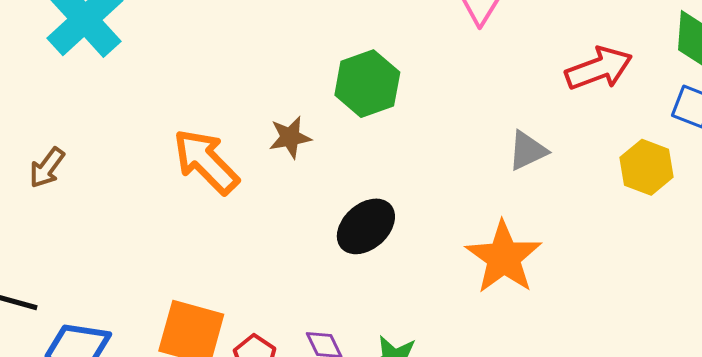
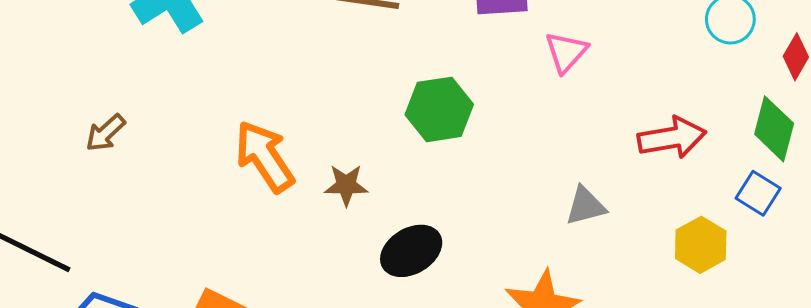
brown star: (290, 137) -> (346, 185), moved

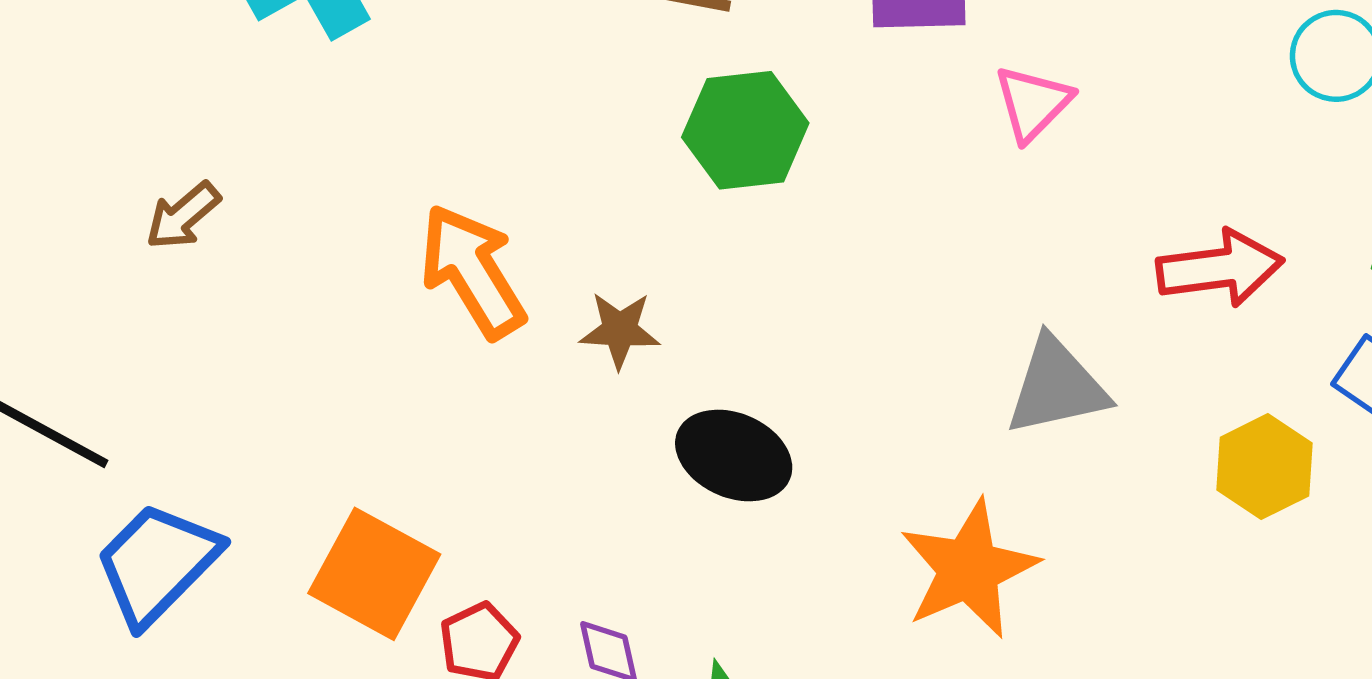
green hexagon: (439, 109) -> (745, 130), moved
gray triangle: (586, 206) -> (1057, 387), size x1.4
black ellipse: (411, 251) -> (734, 455), turned 52

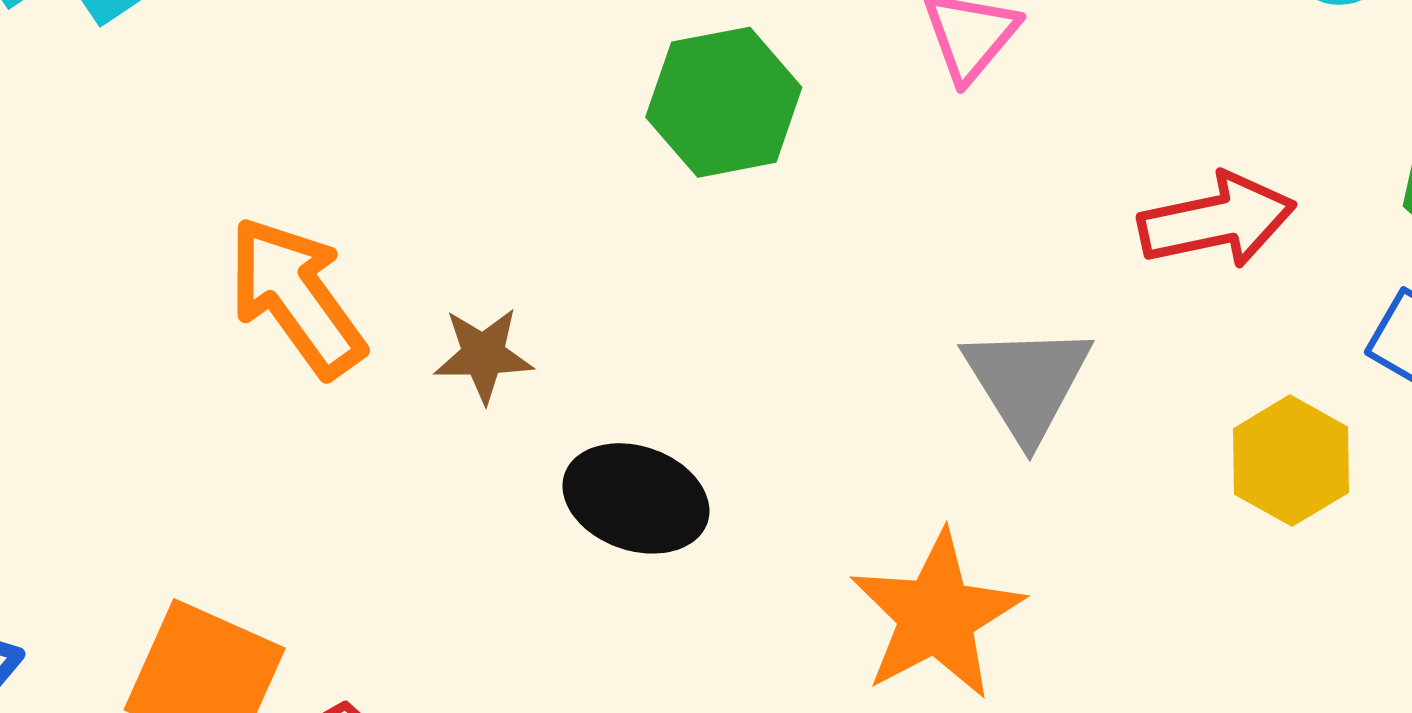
green hexagon: (745, 130) -> (724, 102), moved
gray triangle: (1057, 387) -> (1027, 382), turned -45

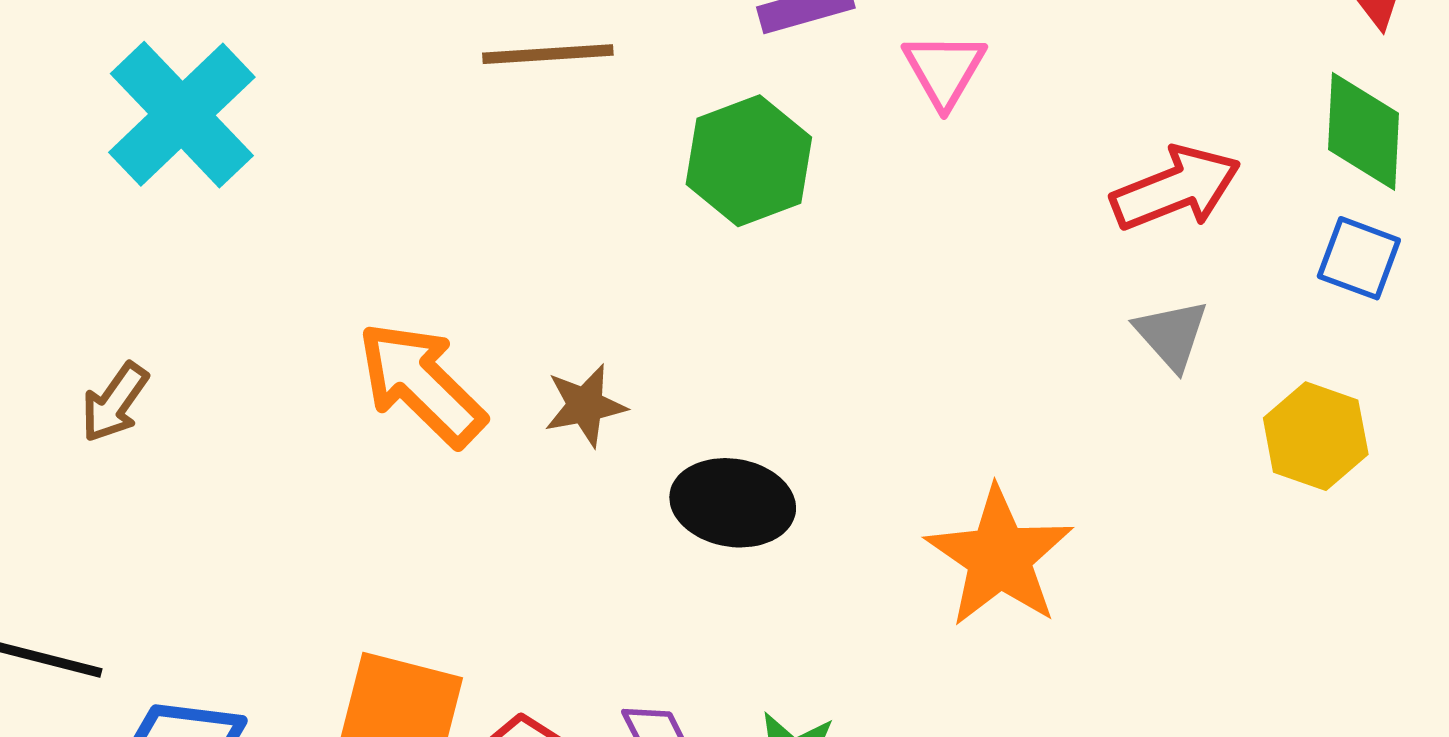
gray triangle: (1027, 382) -> (1172, 335), moved, size x0.7
yellow hexagon: (1291, 461) -> (1316, 436), moved

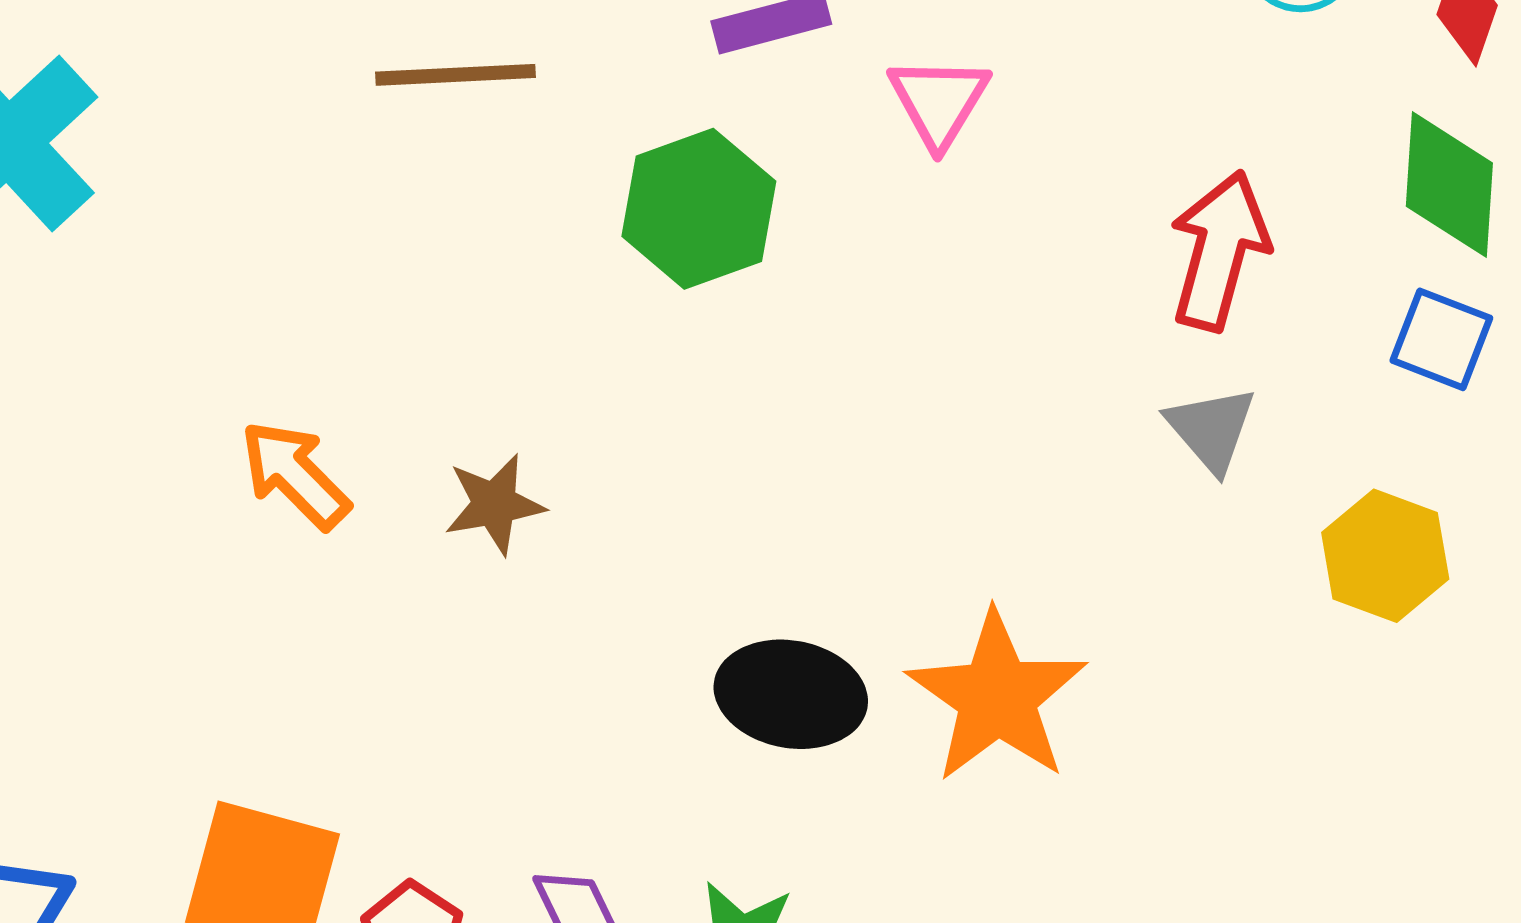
red arrow: (1176, 188) -> (1219, 251), turned -54
orange arrow: (421, 384) -> (295, 475), size x0.7
black ellipse: (733, 503) -> (791, 694), moved

